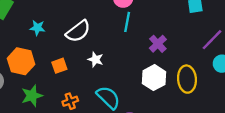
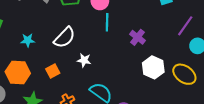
white hexagon: (154, 78) -> (153, 67), moved
yellow ellipse: (187, 79) -> (184, 74), moved, turned -40

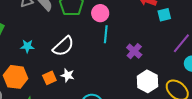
white star: (84, 60) -> (68, 75), moved

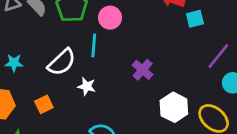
cyan line: (106, 34) -> (94, 45), moved
purple cross: (134, 51) -> (143, 70), moved
white star: (68, 75) -> (87, 86), moved

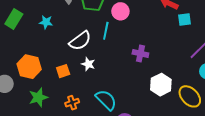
cyan star: (14, 63) -> (46, 22), moved
purple cross: (143, 70) -> (140, 54), turned -35
white star: (87, 86) -> (88, 64), moved

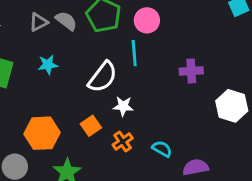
cyan semicircle: (106, 100) -> (162, 149), size x0.6
orange cross: (72, 103) -> (123, 142), moved

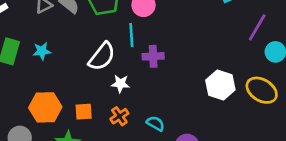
cyan star: (48, 65) -> (42, 51), moved
purple cross: (191, 71) -> (153, 56), moved
orange square: (91, 126) -> (84, 112), moved, turned 30

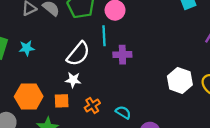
white star: (120, 84) -> (73, 80), moved

